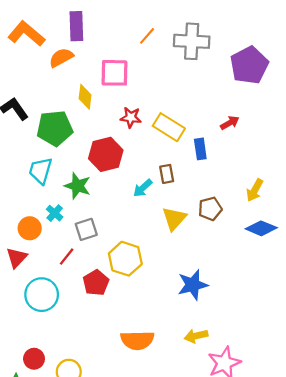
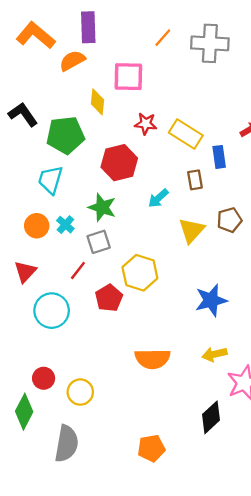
brown rectangle: (167, 174) -> (195, 180), moved
green star: (77, 186) -> (102, 207), moved
orange circle: (30, 228) -> (37, 226), moved

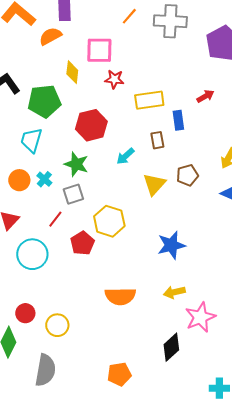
red star: (146, 124) -> (114, 79), moved
yellow rectangle: (186, 134) -> (149, 100), turned -40

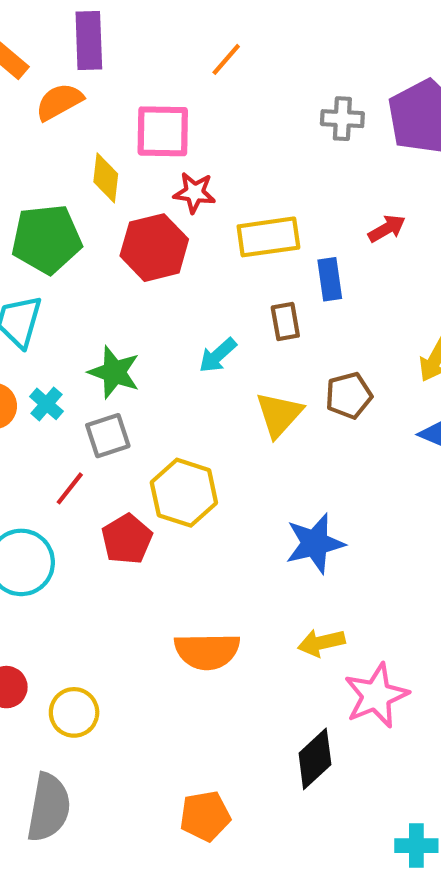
gray cross: (170, 21) -> (342, 119), moved, size x0.6
red hexagon: (91, 125) -> (154, 248), moved

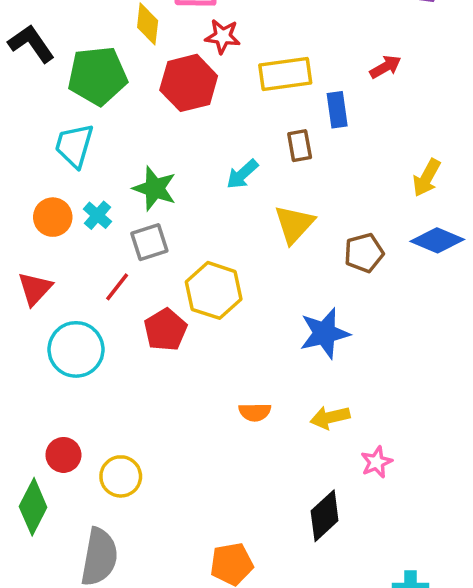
brown pentagon: (349, 395) -> (364, 253), moved
orange semicircle: (207, 651) -> (255, 412), moved, size x0.6
pink star: (376, 696) -> (376, 462), size x0.6

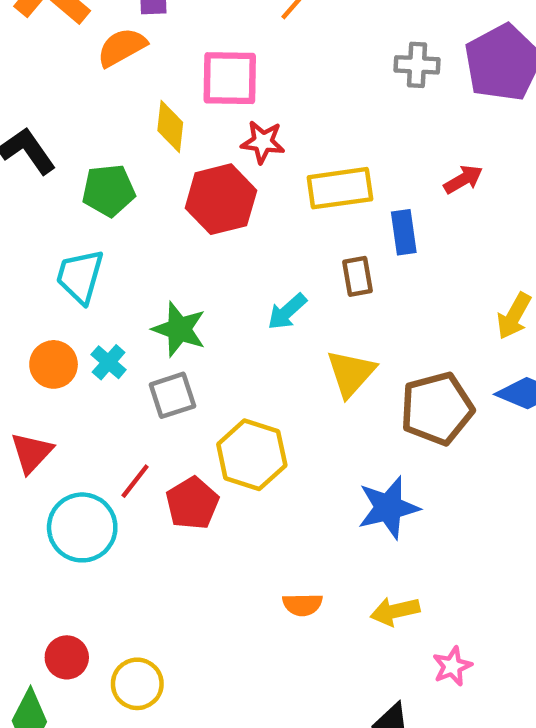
green pentagon: (97, 76) -> (109, 190), size x0.7
brown pentagon: (364, 253) -> (437, 408), size x1.5
red line: (117, 287) -> (135, 481), moved

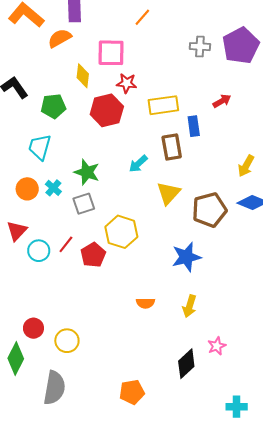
brown rectangle: (358, 276) -> (172, 147), size x1.4
cyan circle: (82, 527) -> (39, 251), moved, size x0.7
yellow arrow: (395, 611) -> (189, 306), turned -60
pink star: (452, 666) -> (217, 346), moved

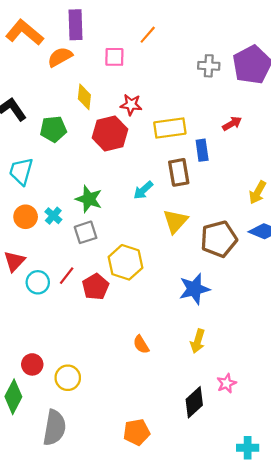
pink square: (111, 53) -> (114, 57), moved, size x0.7
cyan trapezoid: (40, 147) -> (21, 171), moved
orange semicircle: (146, 303) -> (141, 344), moved, turned 60

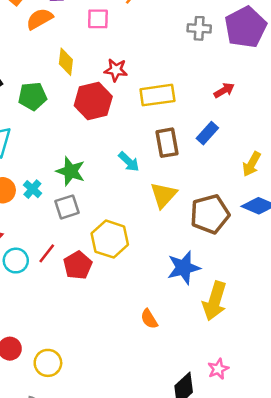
blue rectangle: (202, 150) -> (207, 133), moved, turned 50
cyan arrow: (143, 190) -> (129, 162), turned -95
yellow arrow: (198, 341) -> (215, 301), moved, size x1.5
orange semicircle: (141, 344) -> (149, 319), moved

